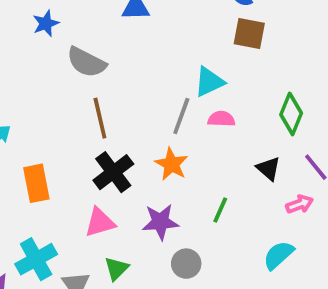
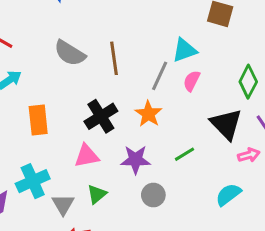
gray semicircle: (86, 62) -> (70, 53), moved
brown line: (100, 118) -> (114, 58), moved
pink semicircle: (221, 119) -> (192, 81), turned -70
black triangle: (268, 169) -> (226, 124), size x1.6
green line: (220, 210) -> (185, 154), turned 30

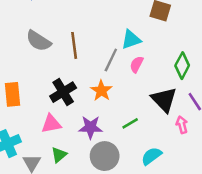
pink arrow: (249, 155) -> (182, 125), turned -91
gray circle: (153, 195) -> (105, 156), size x1.5
cyan semicircle: (228, 195) -> (151, 156), moved

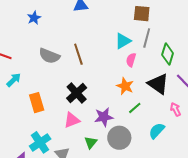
gray line: (111, 60) -> (147, 38), moved
orange star: (101, 91) -> (125, 86), moved
pink arrow: (182, 125) -> (175, 109), moved
green triangle: (59, 155) -> (91, 142), moved

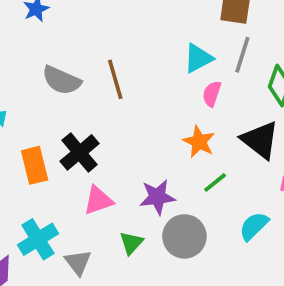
black cross: (77, 93) -> (80, 152), moved

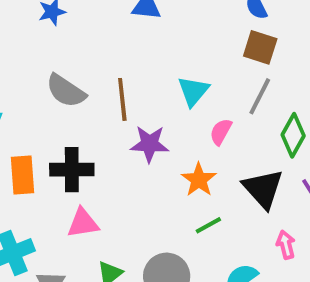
cyan triangle: (198, 58) -> (193, 91), moved, turned -32
black cross: (80, 152) -> (72, 170), turned 30
purple star: (157, 197) -> (150, 144), moved

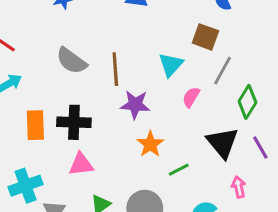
brown square: (260, 47) -> (205, 37), moved
orange star: (199, 180) -> (150, 144), moved

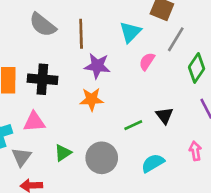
black triangle: (222, 143) -> (164, 116), moved, size x0.6
orange star: (150, 144) -> (92, 99), moved, turned 30
pink triangle: (81, 164) -> (34, 122), moved
pink arrow: (239, 187) -> (195, 151), moved

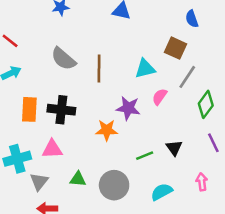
cyan triangle: (130, 32) -> (145, 69), turned 30
purple star: (97, 66) -> (128, 108), moved
green triangle: (63, 153) -> (78, 179), turned 36

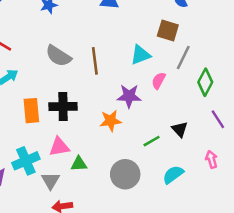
green triangle: (78, 179) -> (79, 164), moved

